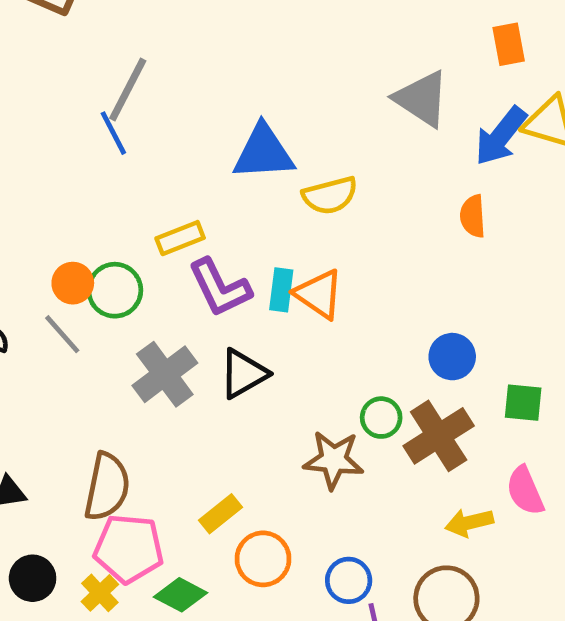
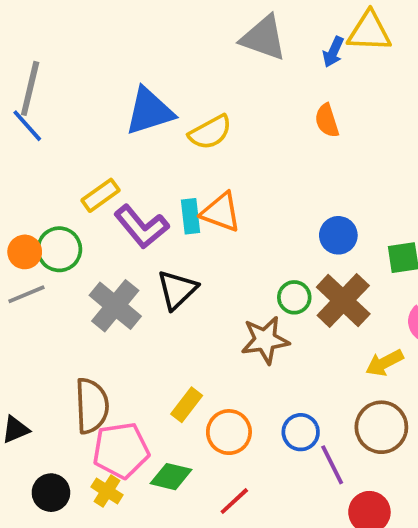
blue arrow: (501, 136) -> (333, 52), size x0.6
gray line: (62, 334) -> (26, 294), turned -57

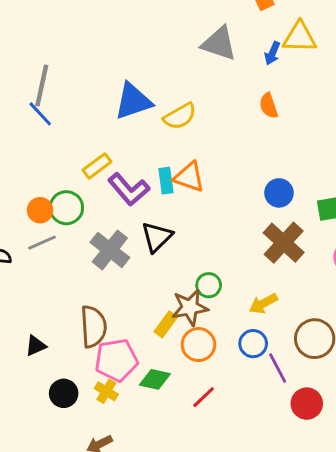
green circle: (294, 297) -> (209, 285), moved
brown star: (265, 340) -> (190, 307), moved
yellow arrow: (384, 363) -> (263, 304), moved

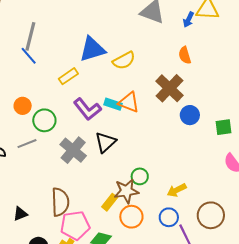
yellow rectangle: (97, 166) -> (68, 76), moved
cyan rectangle: (166, 181) -> (113, 104), turned -66
orange circle: (40, 210) -> (23, 106), moved
brown cross: (284, 243) -> (170, 88), moved

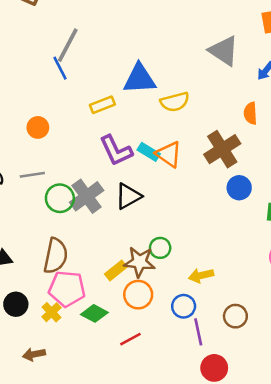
green circle: (44, 120) -> (60, 198), moved
brown circle: (211, 215) -> (235, 316), size x0.7

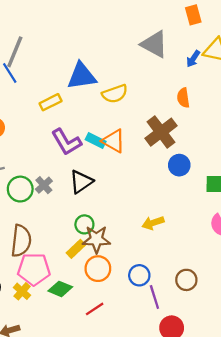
gray cross: (87, 196) -> (44, 185), size x0.6
green circle: (160, 248) -> (84, 224), moved
yellow arrow: (201, 275) -> (153, 223), moved

